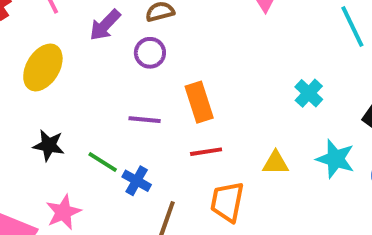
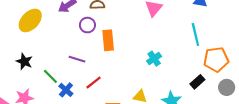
cyan cross: (309, 93) -> (154, 59), moved
orange rectangle: (199, 102) -> (108, 40), moved
red line: (206, 152) -> (94, 82), moved, turned -42

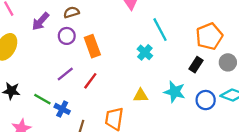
cyan line: (195, 35) -> (160, 30), moved
purple line: (77, 59) -> (65, 74), turned -42
red line: (94, 82) -> (90, 81), moved

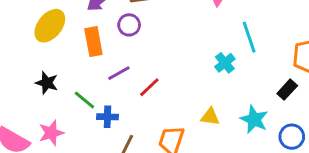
orange rectangle: (92, 46) -> (93, 42), moved
blue cross: (62, 109) -> (107, 117), turned -35

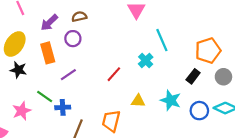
black star: (47, 83) -> (18, 70), moved
red line: (149, 87) -> (114, 74), moved
pink star: (51, 133) -> (22, 111), moved

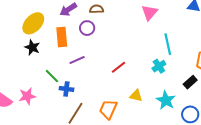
cyan cross: (146, 61) -> (159, 66), moved
pink star: (22, 111) -> (27, 96), moved

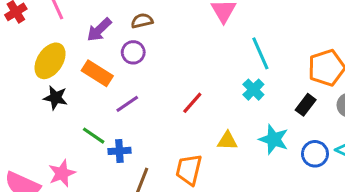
orange rectangle: (62, 37) -> (97, 73), turned -42

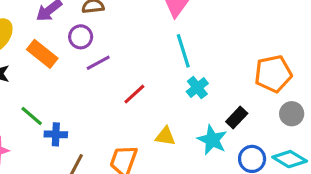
cyan line: (260, 53) -> (183, 51), moved
purple line: (127, 104) -> (98, 63), moved
black rectangle: (306, 105) -> (237, 118), moved

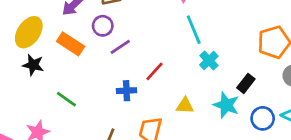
blue cross: (56, 134) -> (127, 91), moved

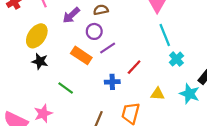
orange rectangle: (71, 44) -> (81, 55), moved

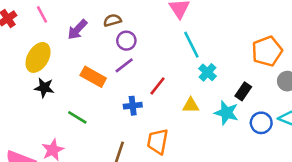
purple circle: (94, 31) -> (126, 41), moved
yellow triangle: (158, 94) -> (191, 105), moved

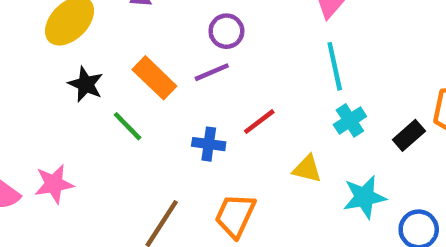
black star: (44, 88) -> (86, 84), moved
black rectangle: (243, 91) -> (409, 135), moved
cyan star: (226, 113) -> (364, 197), turned 30
green line: (77, 117) -> (127, 126), moved

